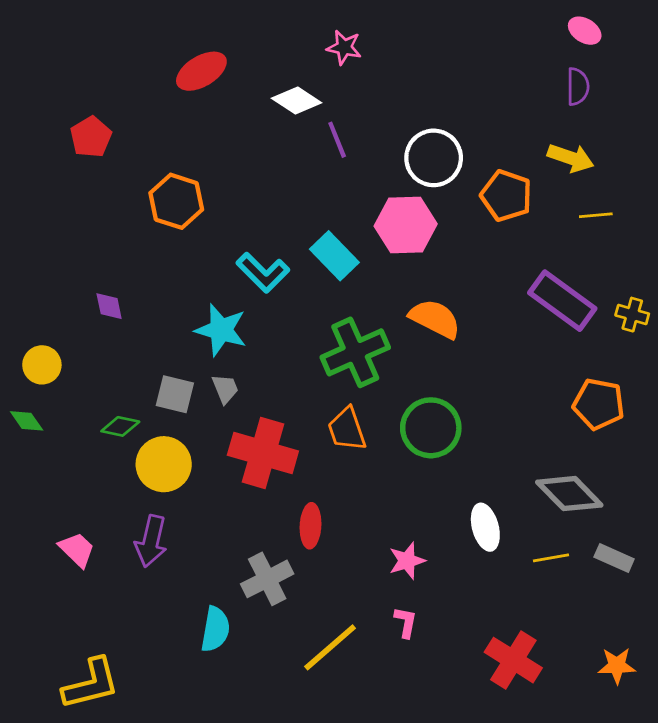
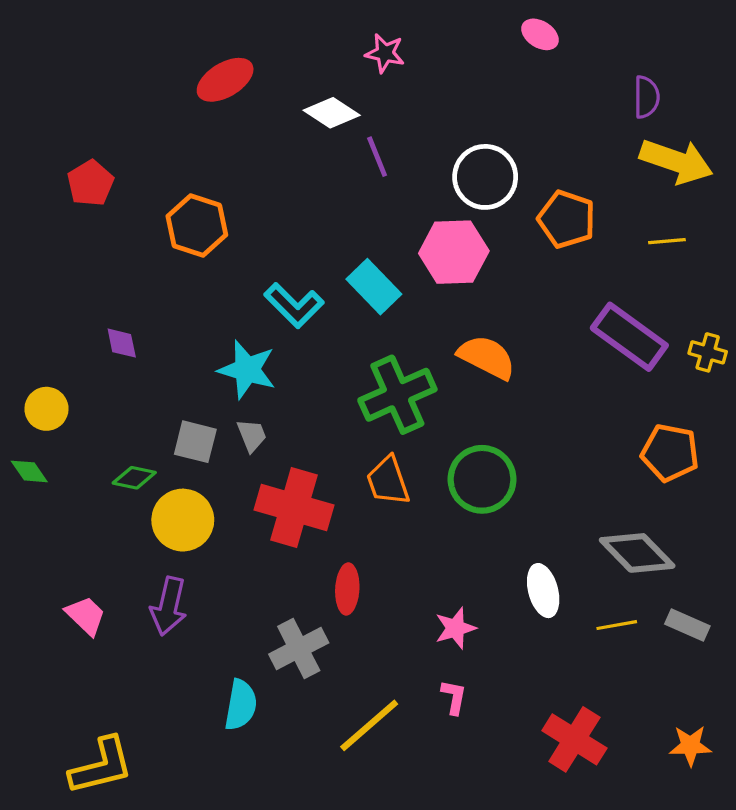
pink ellipse: (585, 31) -> (540, 34), moved
red pentagon: (91, 137) -> (90, 183), moved
yellow arrow: (571, 158) -> (676, 161), moved, size x1.4

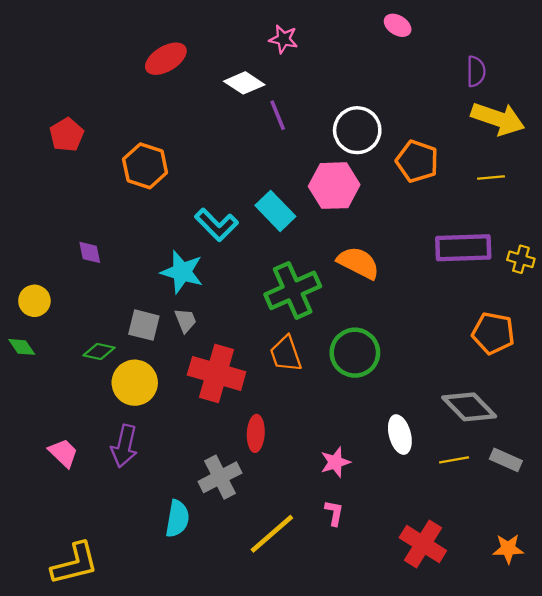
purple rectangle: (629, 337) -> (463, 248), turned -38

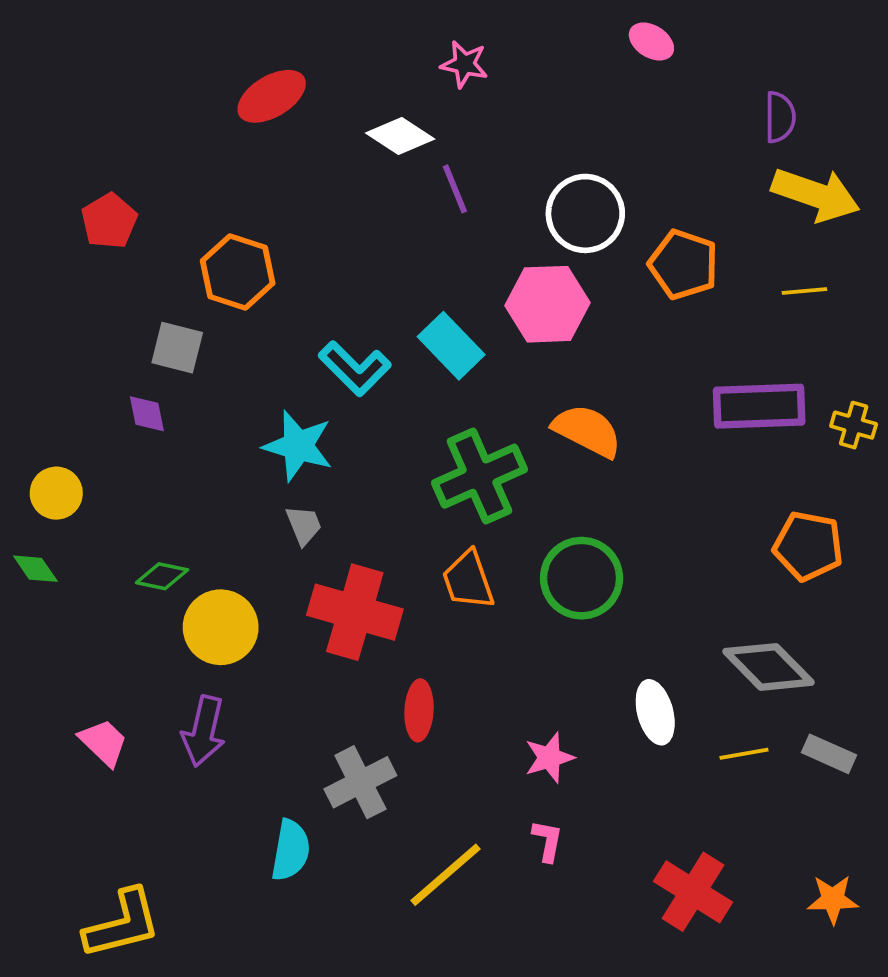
gray square: (144, 325) -> (177, 348), moved

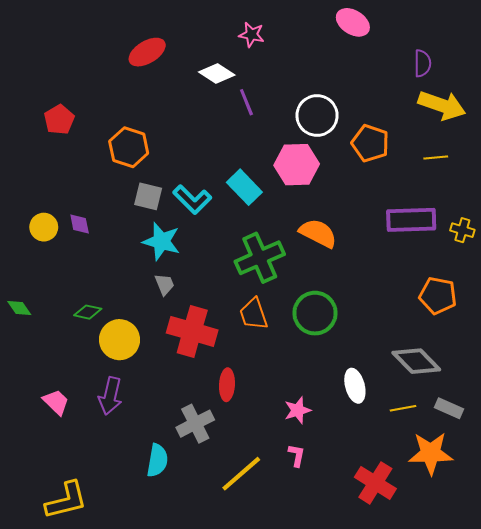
pink ellipse: (651, 42) -> (353, 22), size x1.4
gray square: (177, 348) -> (148, 196), moved
yellow circle: (56, 493) -> (44, 227), moved
orange star: (833, 899) -> (431, 453), moved, size x1.6

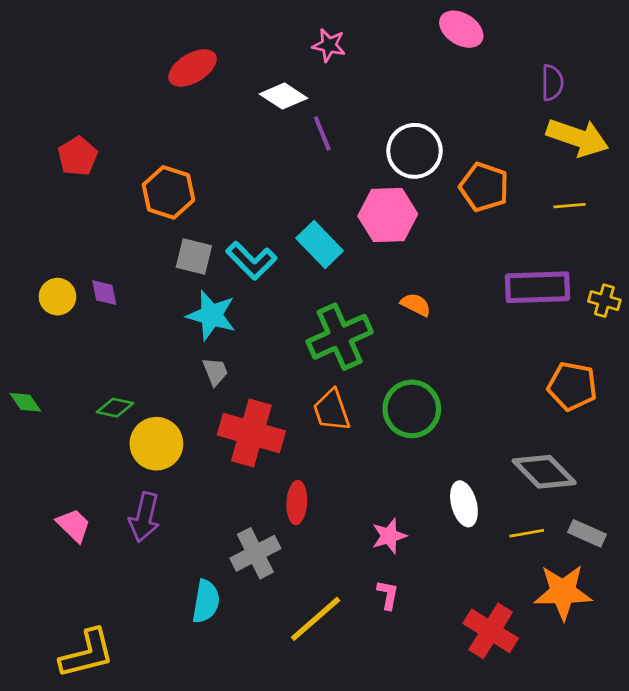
orange semicircle: (318, 233) -> (416, 305), size x0.6

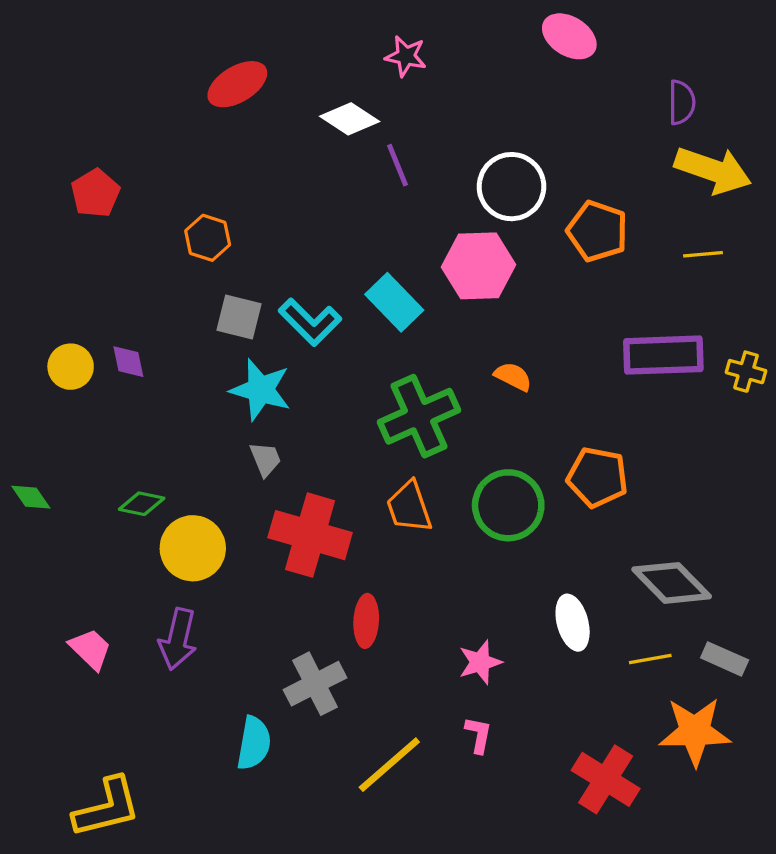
orange hexagon: (168, 192) -> (208, 238), size x0.7
orange pentagon: (572, 386) -> (597, 477), moved

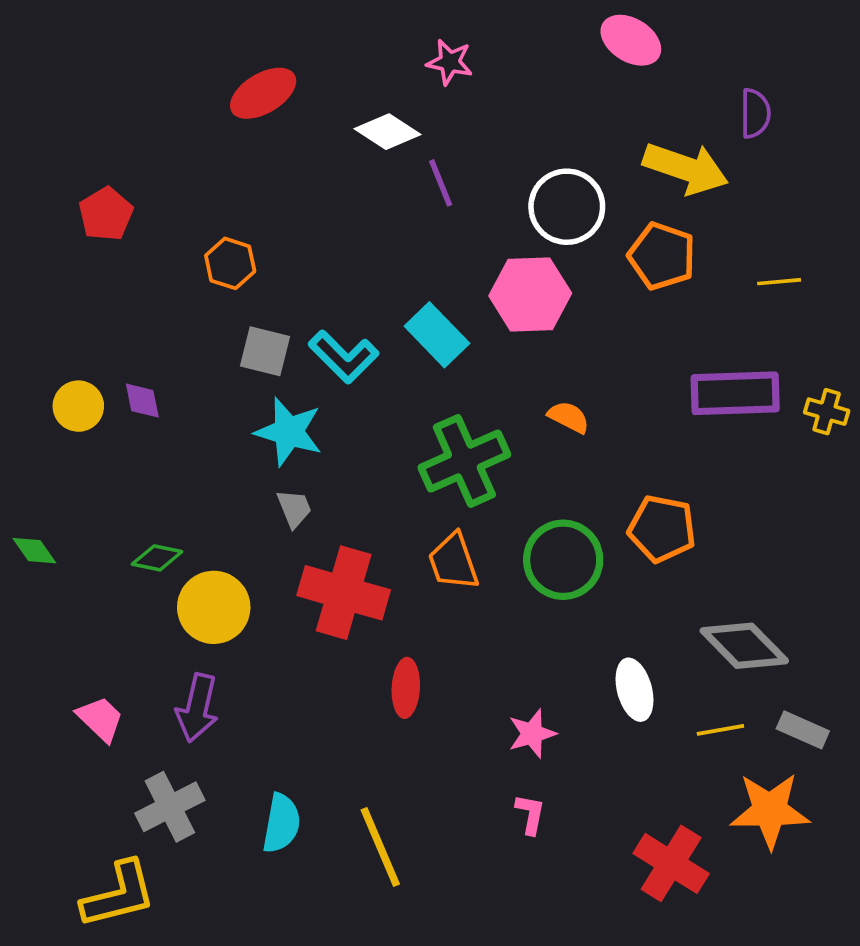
yellow arrow: (713, 170) -> (686, 168), moved
gray cross: (315, 684) -> (170, 807), moved
yellow line: (389, 765) -> (380, 847), moved, turned -72

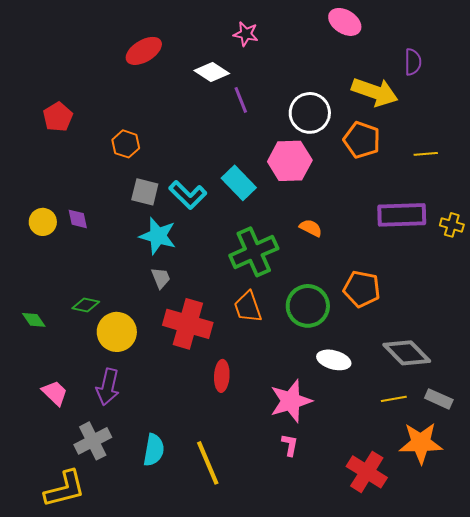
green diamond: (34, 551) -> (34, 320), moved
white ellipse: (635, 690) -> (334, 360), moved, turned -60
pink star: (532, 734) -> (291, 401), size x1.6

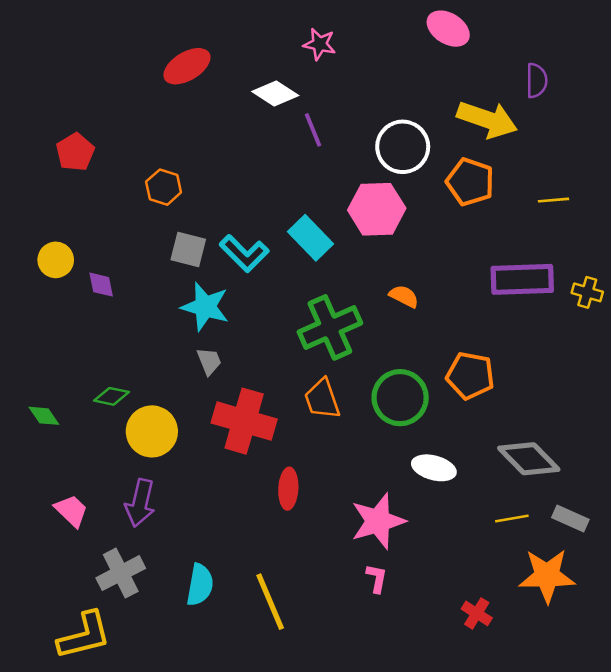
yellow circle: (43, 222) -> (56, 260), moved
red cross: (367, 472) -> (477, 613), size x0.6

